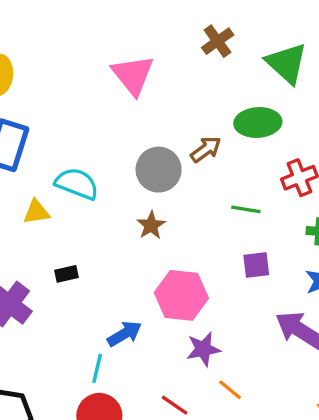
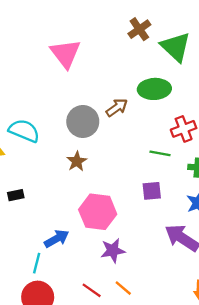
brown cross: (218, 41) -> (139, 29), moved
green line: (246, 209) -> (160, 153), moved
orange line: (230, 390) -> (123, 288), moved

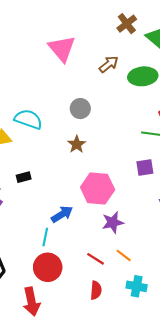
brown arrow: (117, 108) -> (109, 64), moved
gray circle: (83, 122) -> (80, 109), size x0.7

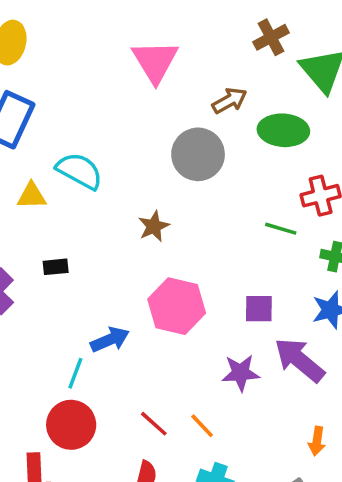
gray circle: (80, 109) -> (198, 154), moved, size x1.5
purple square: (145, 167) -> (259, 309), moved
purple star: (113, 222) -> (241, 373), moved

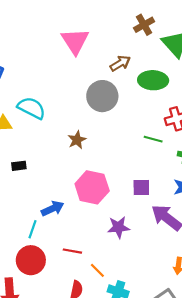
purple star: (241, 373) -> (118, 227), moved
red line: (154, 424) -> (72, 251), moved, turned -30
orange line: (202, 426) -> (97, 270), moved

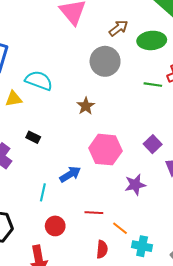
green line: (153, 139) -> (153, 85), moved
black rectangle: (19, 166) -> (33, 137), turned 40
purple square: (141, 187) -> (153, 144), turned -36
cyan line: (33, 229) -> (43, 192), moved
red circle: (31, 260) -> (55, 226), size x0.7

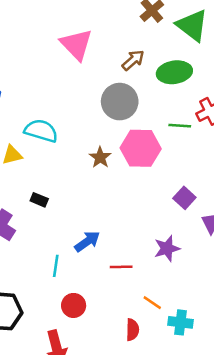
pink hexagon: (105, 150) -> (141, 148), moved
red line: (94, 213) -> (121, 267), moved

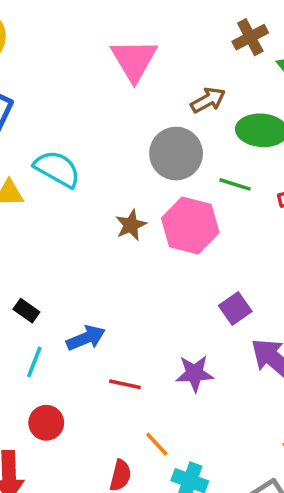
green line: (180, 126) -> (235, 184), moved
black rectangle: (39, 200) -> (26, 311), moved

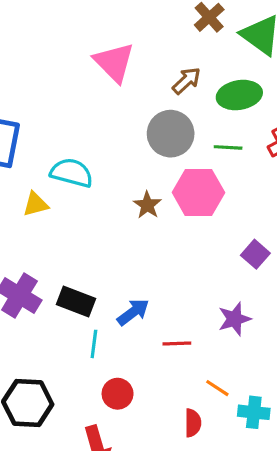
black rectangle: (26, 311) -> (76, 301), size x1.6

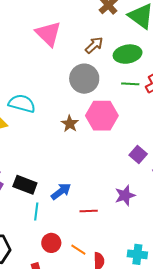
green line: (228, 147) -> (130, 84), moved
orange line: (217, 388) -> (78, 250), moved

